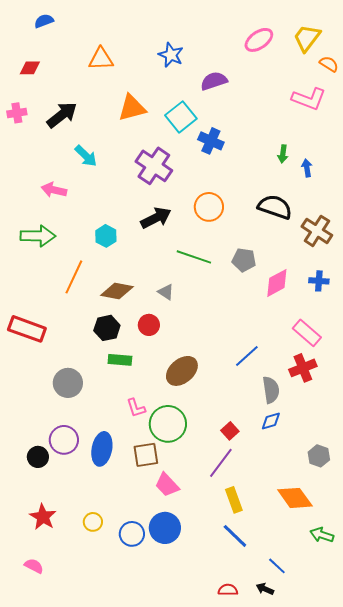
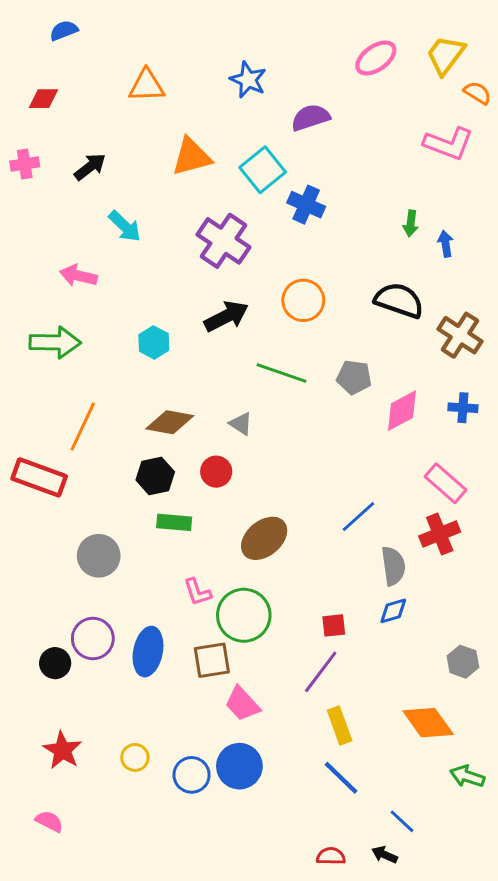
black arrow: (62, 115) -> (90, 167), size x0.7
orange line: (74, 277) -> (83, 427), moved
red square: (230, 431) -> (334, 625), turned 36

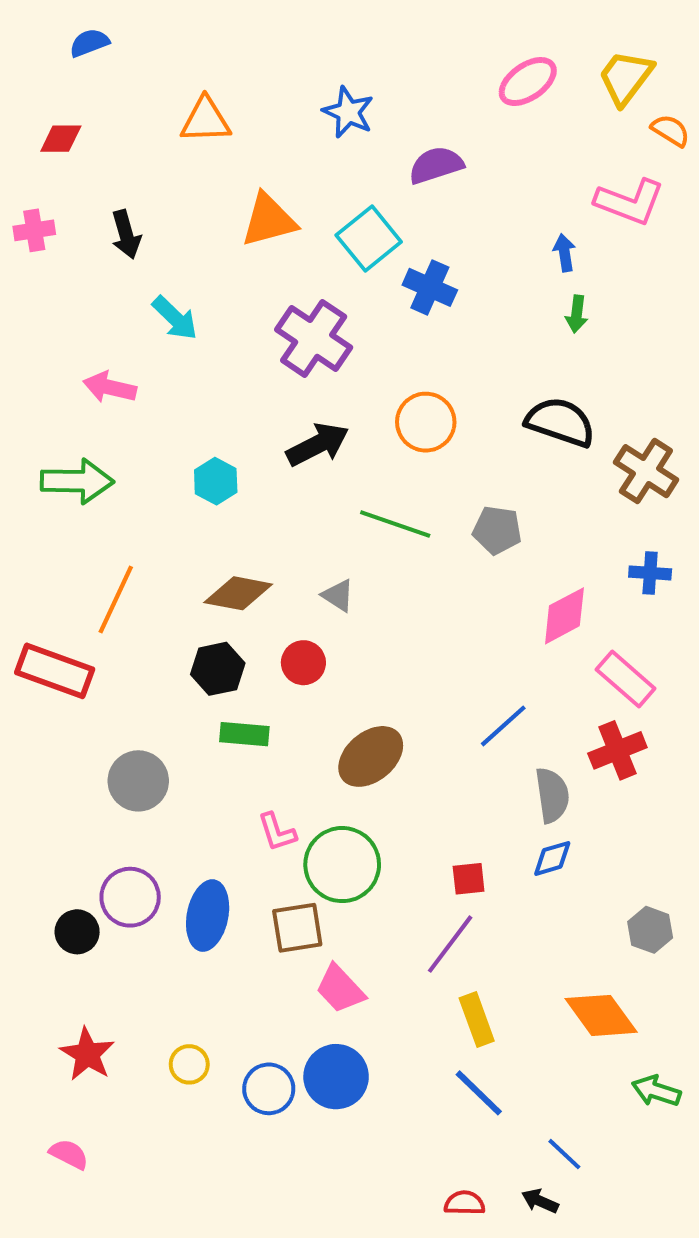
black arrow: (90, 167) -> (126, 234), turned 112
blue arrow: (445, 244) -> (564, 253), moved
pink diamond: (402, 411) -> (564, 616), moved

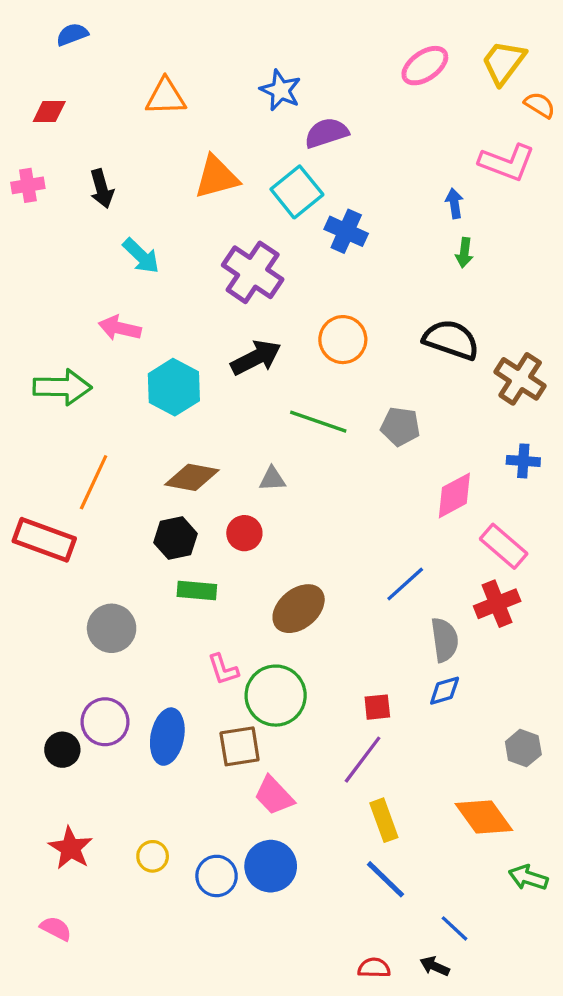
purple semicircle: (436, 165) -> (326, 133), moved
pink arrow: (110, 387) -> (120, 328), moved
cyan hexagon: (216, 481) -> (174, 387), size x1.5
gray triangle: (338, 595) -> (272, 479), turned -36

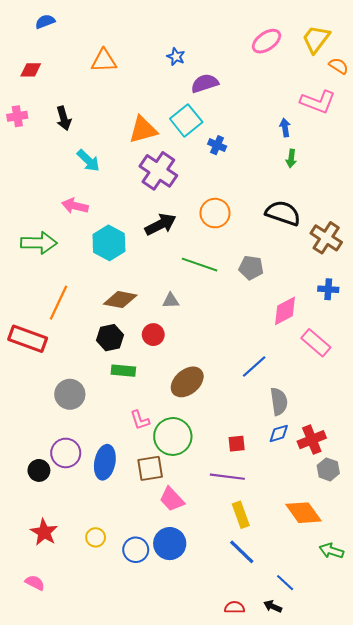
blue star: (281, 90) -> (176, 57), size x0.7
orange triangle: (217, 177) -> (143, 130), moved
blue cross: (346, 231) -> (217, 145), size x0.7
red cross: (497, 604) -> (312, 440), moved
purple line: (363, 760) -> (227, 477), turned 60

